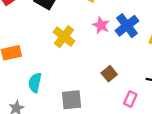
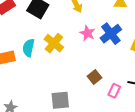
cyan semicircle: (35, 83) -> (28, 48), moved
pink rectangle: (130, 99) -> (114, 91), moved

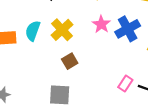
brown square: (95, 77) -> (70, 61), moved
pink rectangle: (114, 91) -> (125, 84), moved

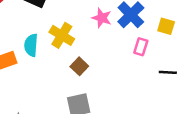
pink rectangle: (125, 84) -> (141, 47), moved

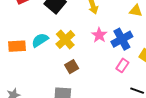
cyan semicircle: (31, 45) -> (40, 40), turned 36

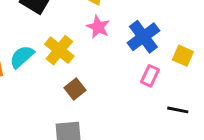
pink star: (99, 35) -> (98, 27), moved

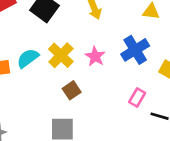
pink star: (98, 27) -> (95, 56), moved
pink rectangle: (150, 76) -> (137, 98), moved

